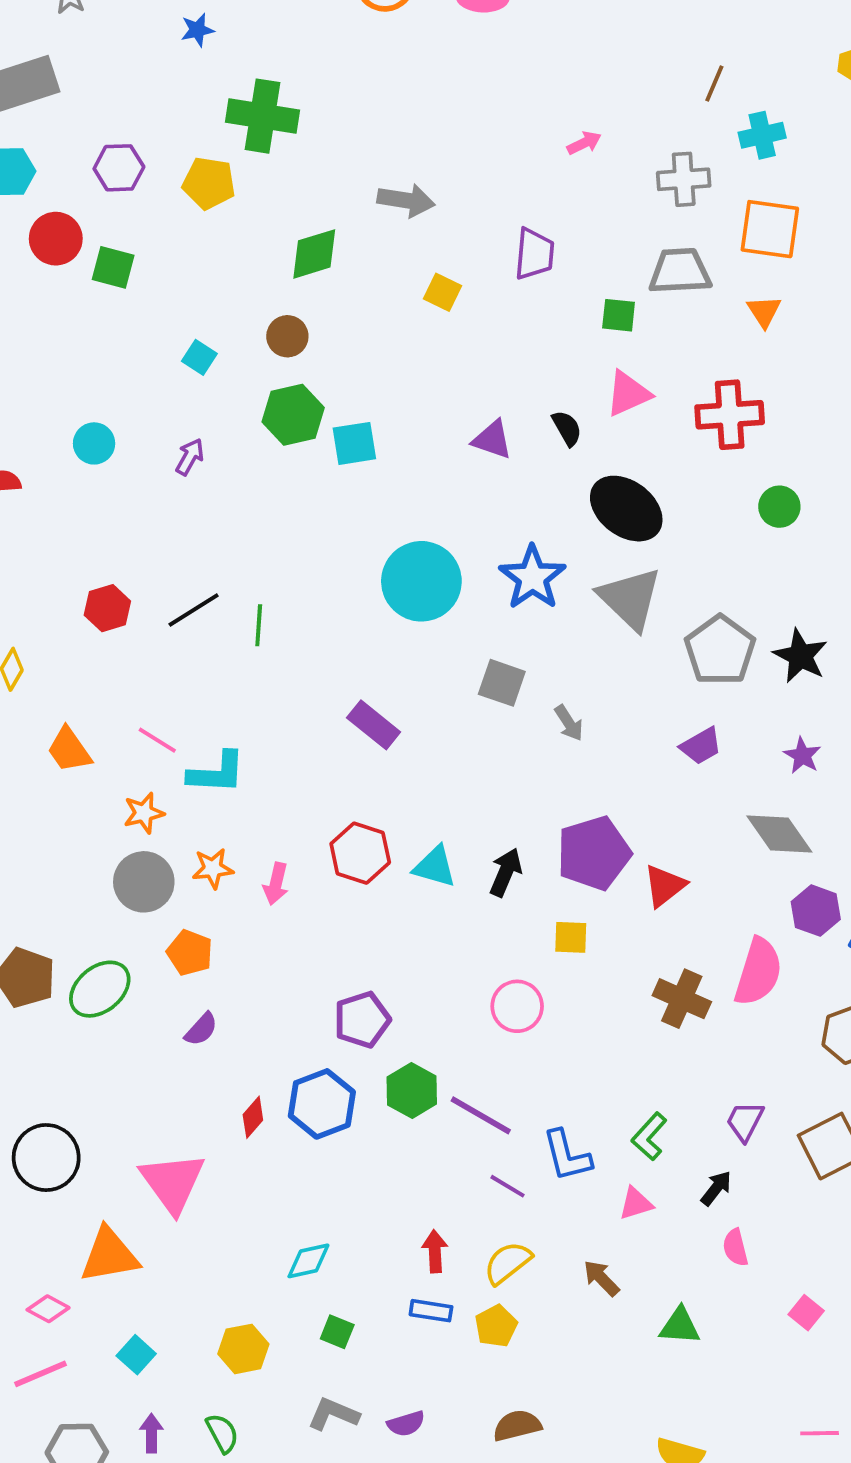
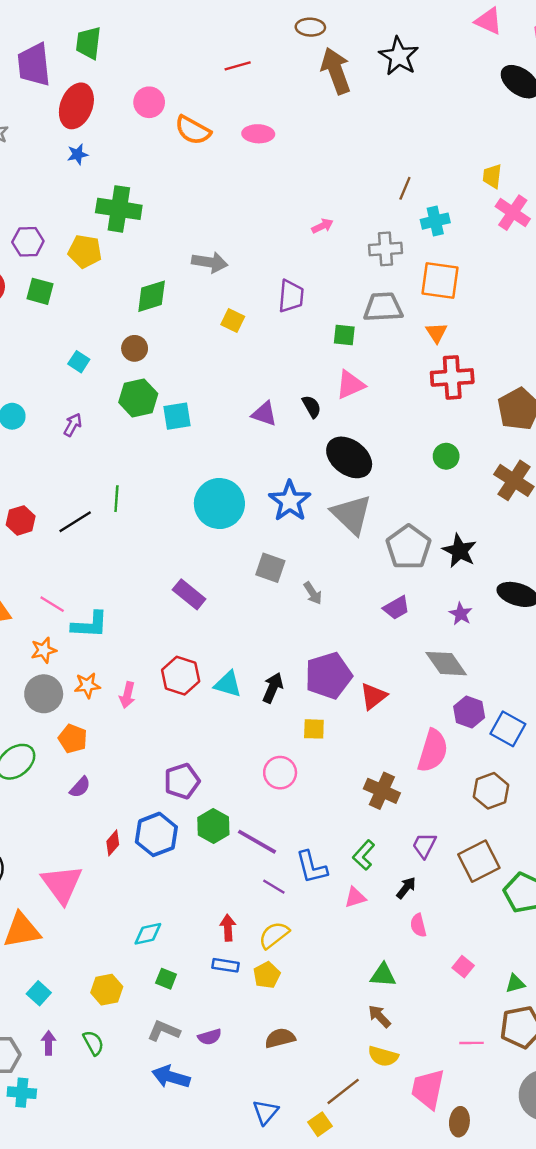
green square: (113, 267) -> (40, 291), moved
red cross: (730, 415) -> (452, 377), moved
green line: (259, 625) -> (116, 499), moved
brown cross: (682, 999) -> (382, 791), moved
brown arrow: (601, 1278) -> (379, 1016), moved

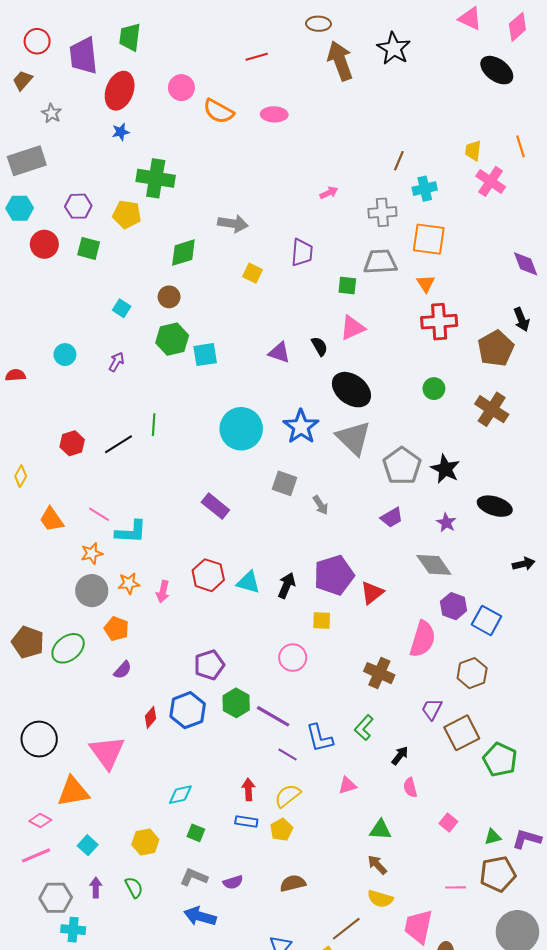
purple trapezoid: (424, 845) -> (432, 709), moved
pink triangle: (355, 897) -> (347, 785), moved

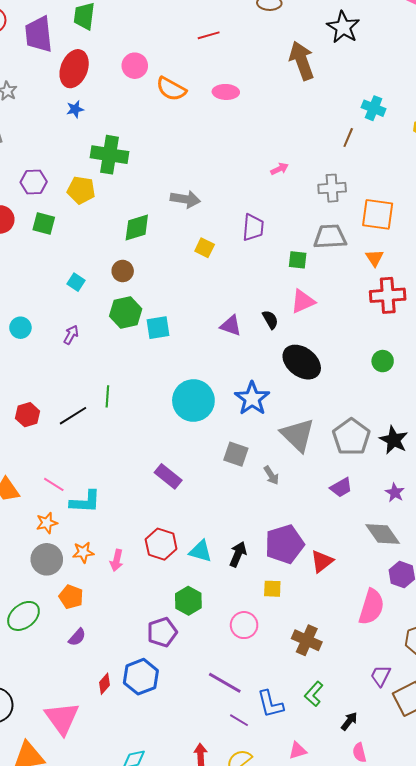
brown arrow: (340, 61) -> (302, 61), moved
cyan cross: (425, 189) -> (374, 108), moved, turned 35
gray triangle: (354, 438) -> (298, 435), moved
brown cross: (379, 673) -> (307, 640), moved
green hexagon: (236, 703) -> (188, 601), moved

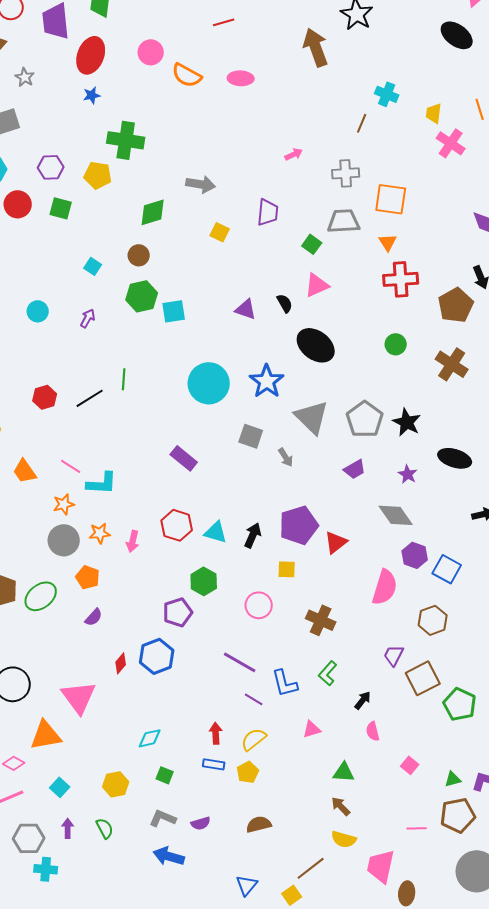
green square: (298, 260) -> (312, 244), turned 30

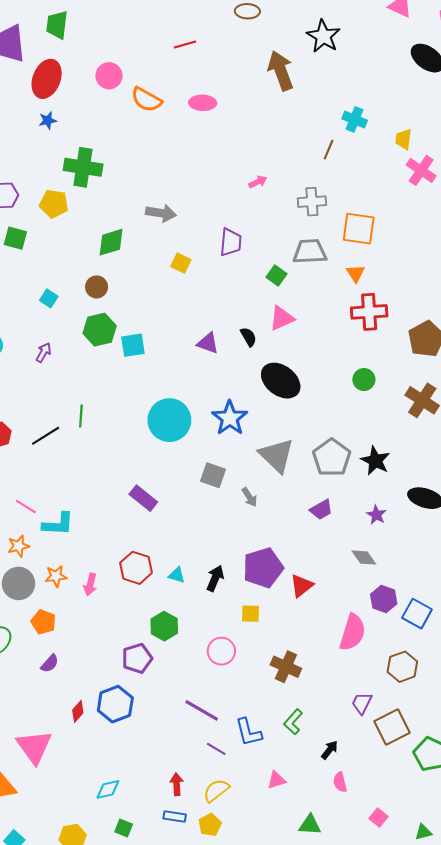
gray diamond: (396, 515) -> (364, 557), size x0.7
cyan triangle: (216, 532) -> (177, 575), size x0.7

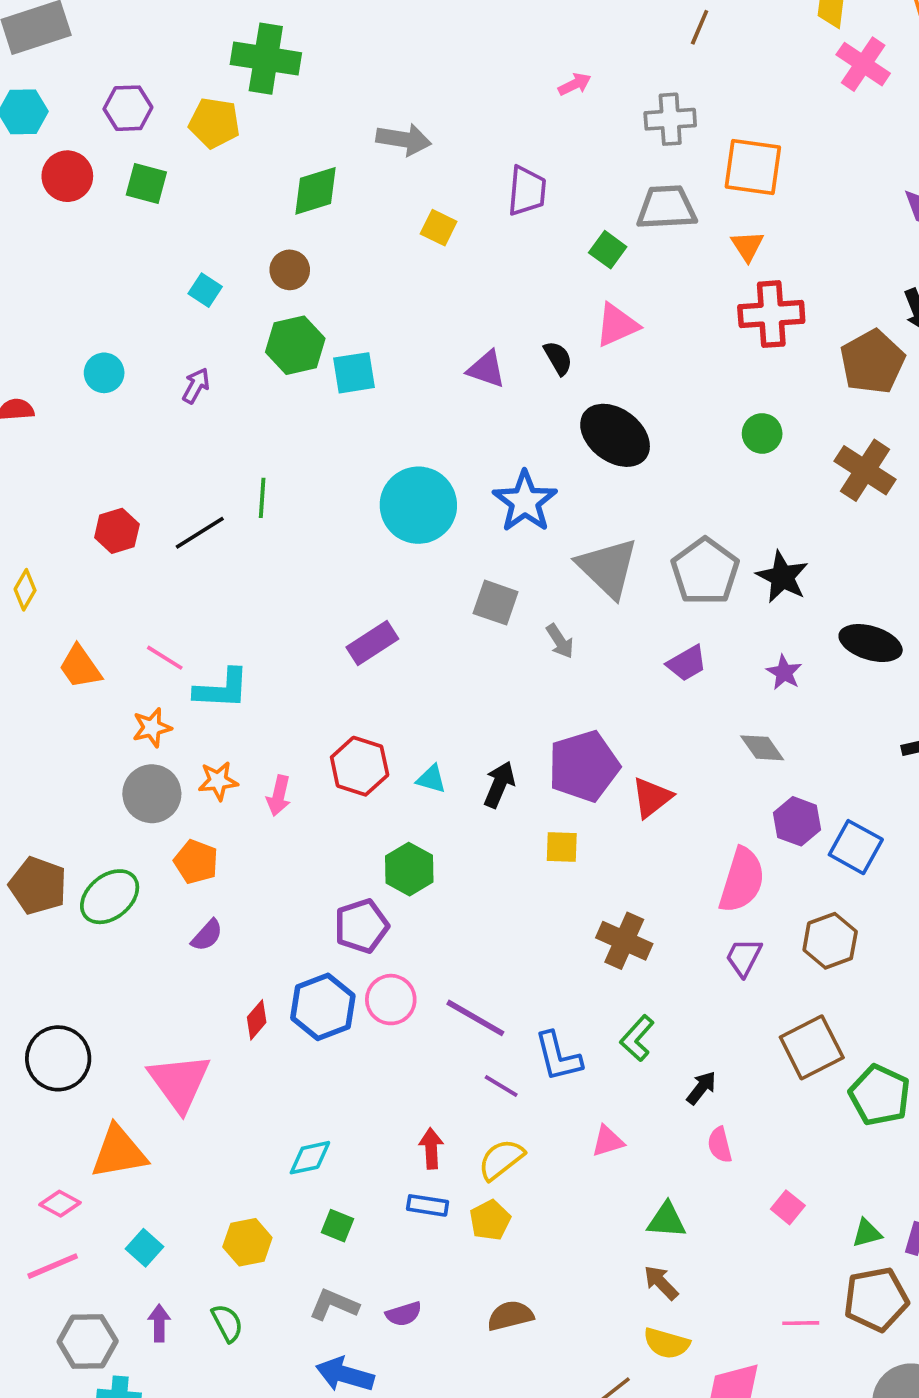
purple rectangle: (143, 498) -> (372, 643), turned -72
pink circle: (221, 651) -> (391, 1000), moved
purple trapezoid: (362, 703) -> (744, 957), moved

